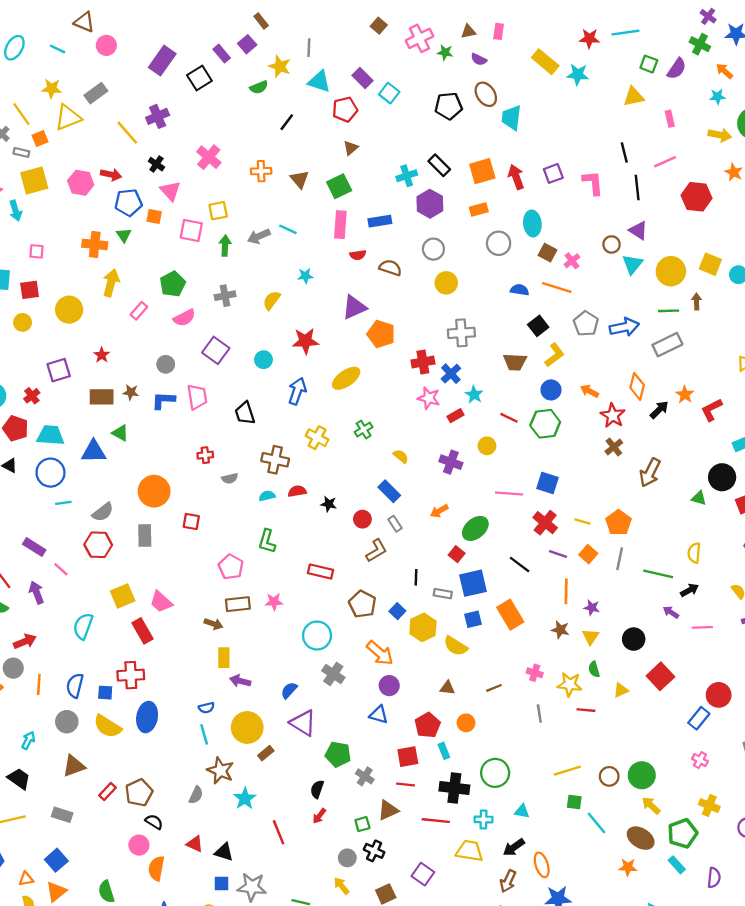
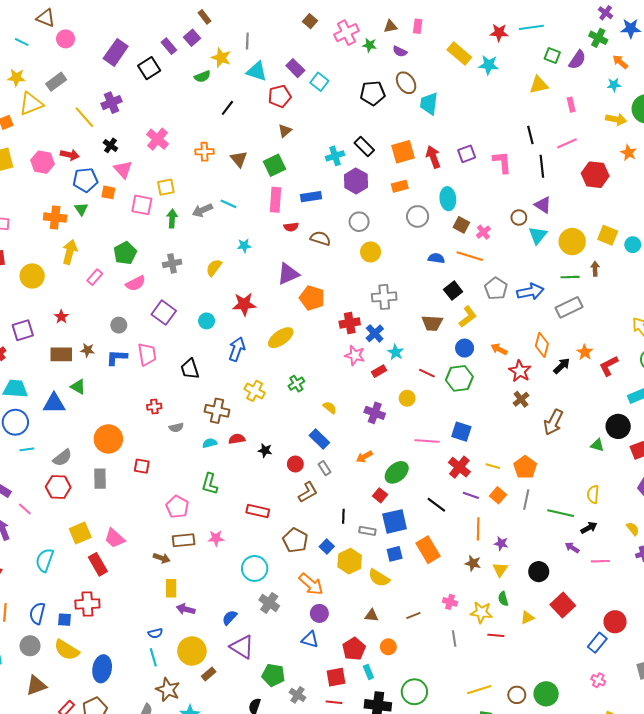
blue ellipse: (147, 717) -> (102, 669), moved

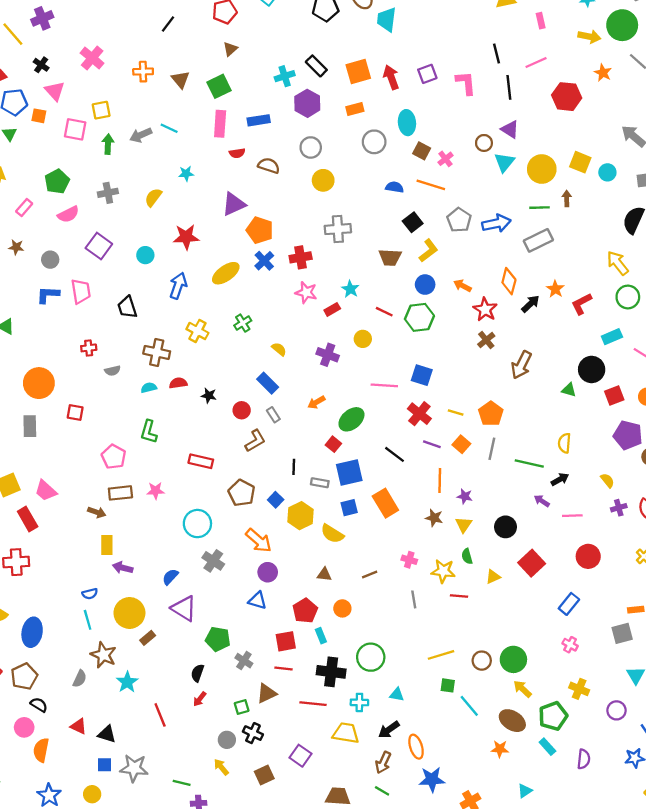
blue cross: (375, 333) -> (264, 261), moved
brown star: (87, 350) -> (16, 247), moved
red circle: (615, 622) -> (588, 556), moved

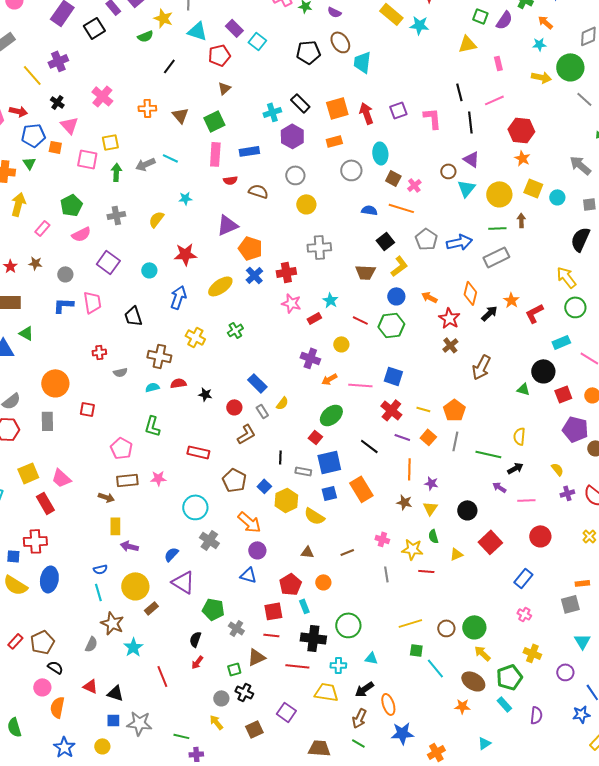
orange star: (603, 73) -> (522, 158), moved
yellow semicircle: (279, 349) -> (282, 403), moved, turned 88
orange arrow: (316, 402) -> (329, 379), moved
blue ellipse: (32, 632) -> (49, 579), moved

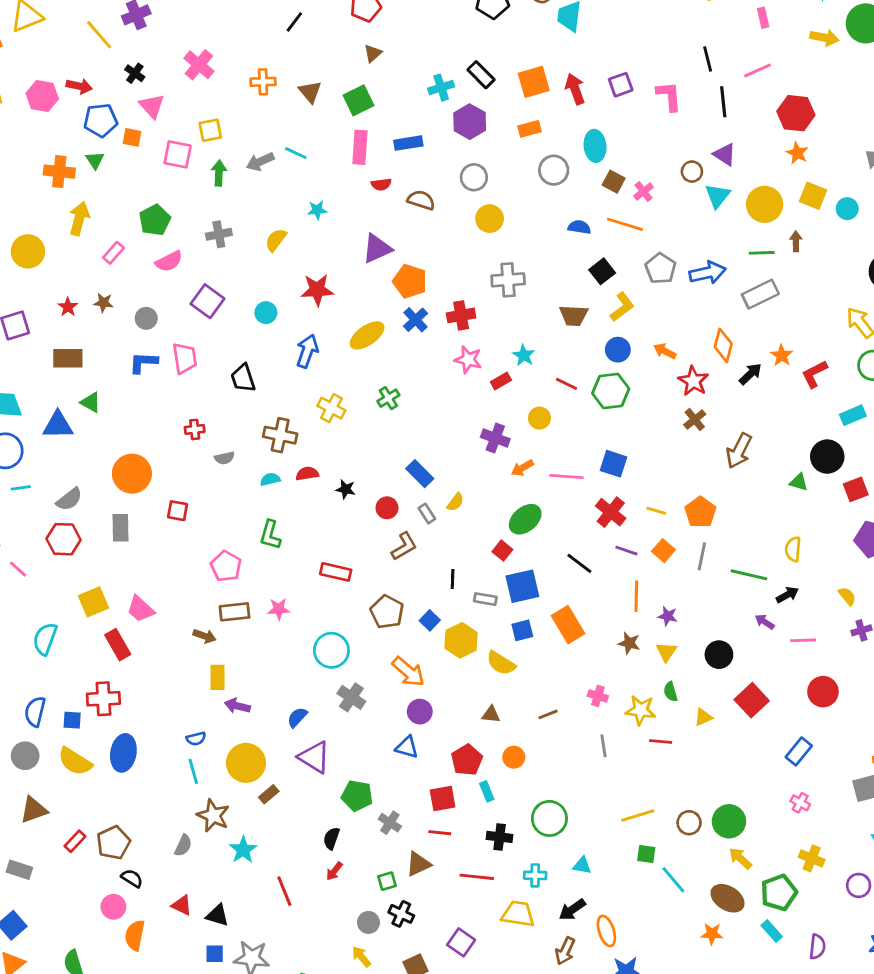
black cross: (313, 638) -> (500, 837), size x0.7

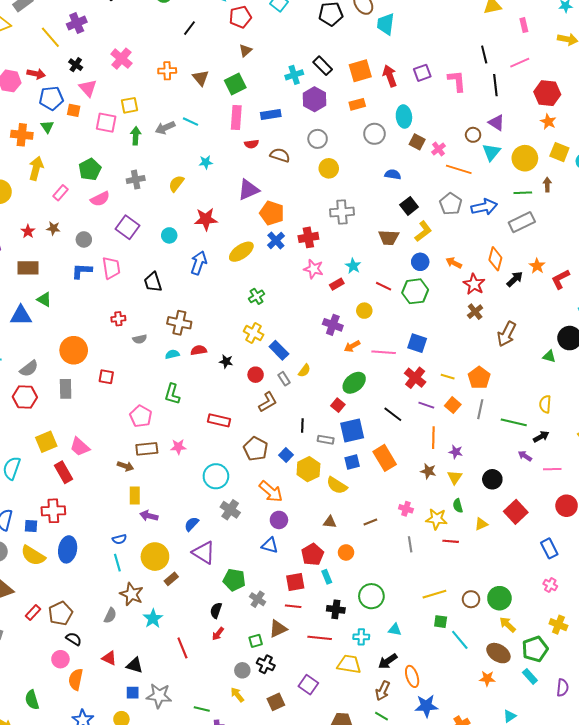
orange line: (625, 224) -> (459, 169), moved
yellow cross: (331, 408) -> (254, 333), moved
blue rectangle: (799, 751) -> (549, 548), turned -66

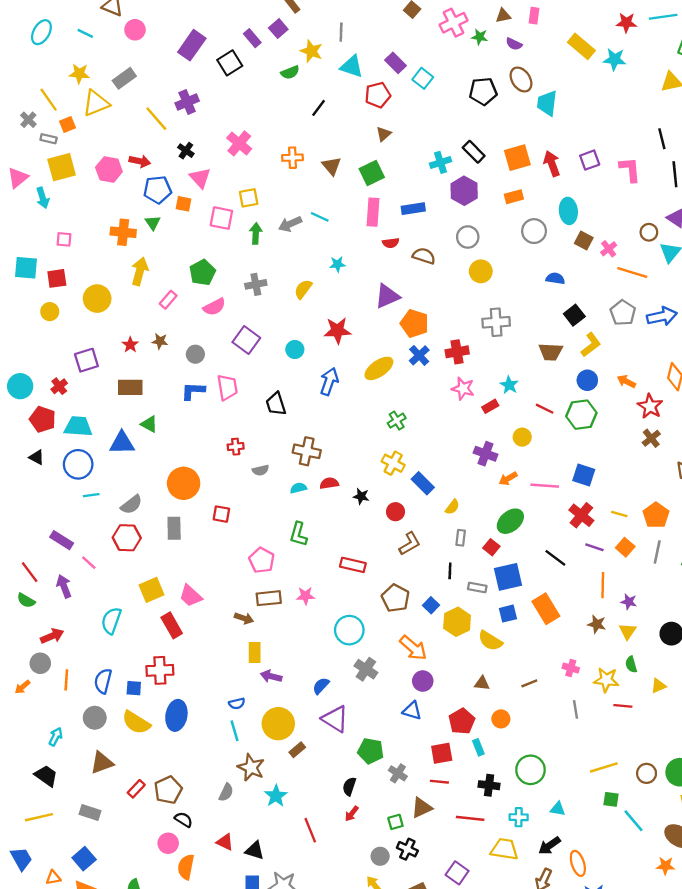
gray rectangle: (284, 379) -> (461, 538), moved, turned 40

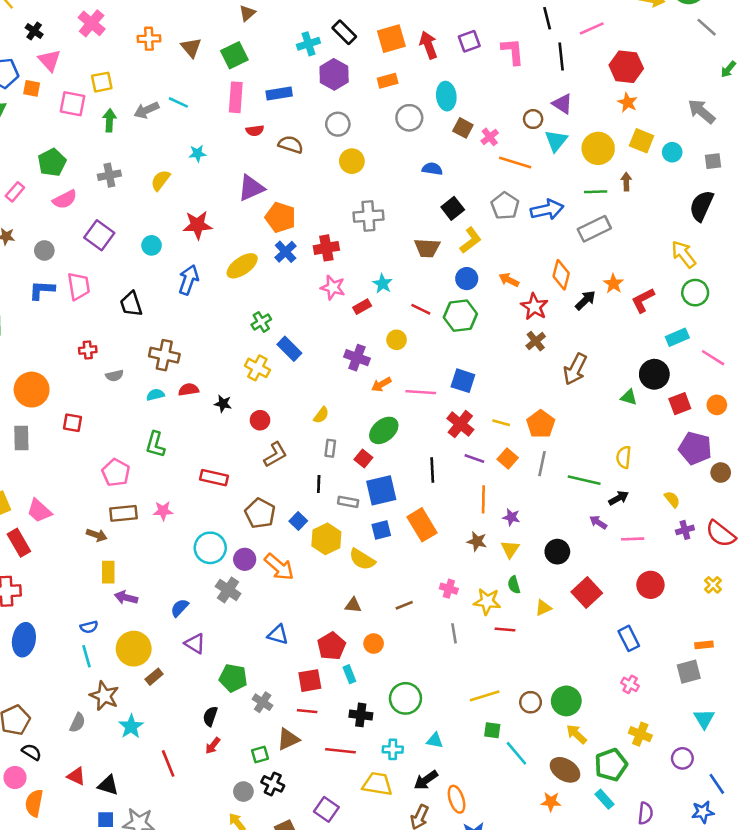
blue rectangle: (423, 483) -> (289, 349), moved
black line: (555, 558) -> (432, 470), turned 50
purple circle: (423, 681) -> (245, 559), moved
purple triangle: (335, 719) -> (195, 644), size x0.7

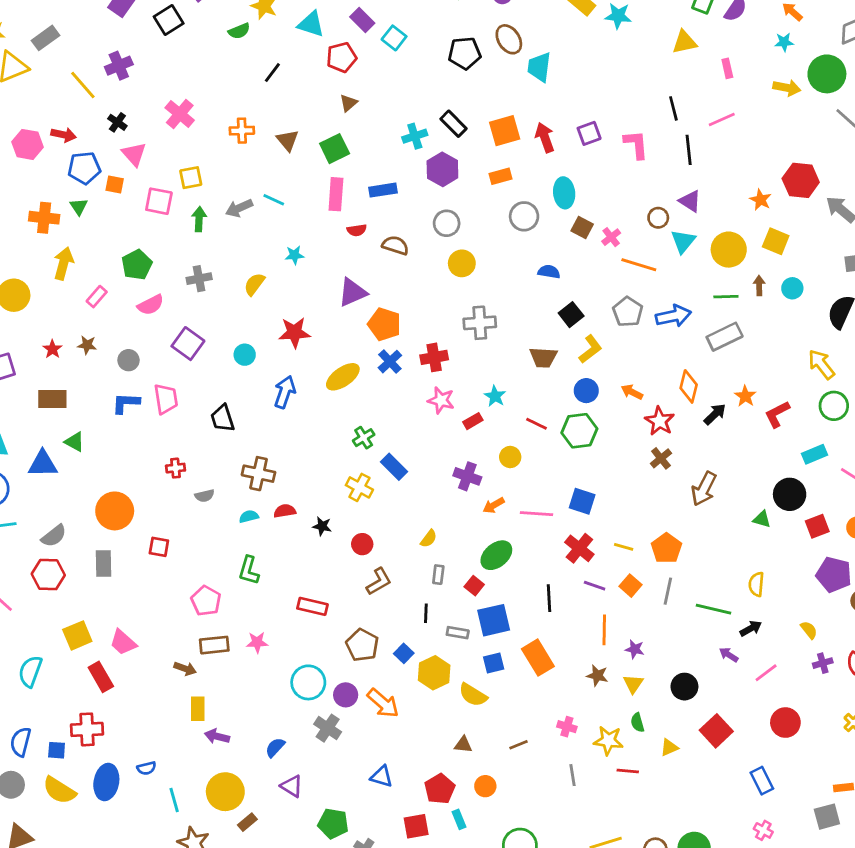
red hexagon: (626, 67) -> (801, 180), moved
cyan circle: (672, 152) -> (792, 288), moved
pink line: (633, 539) -> (766, 673), turned -35
blue semicircle: (89, 627) -> (146, 768), moved

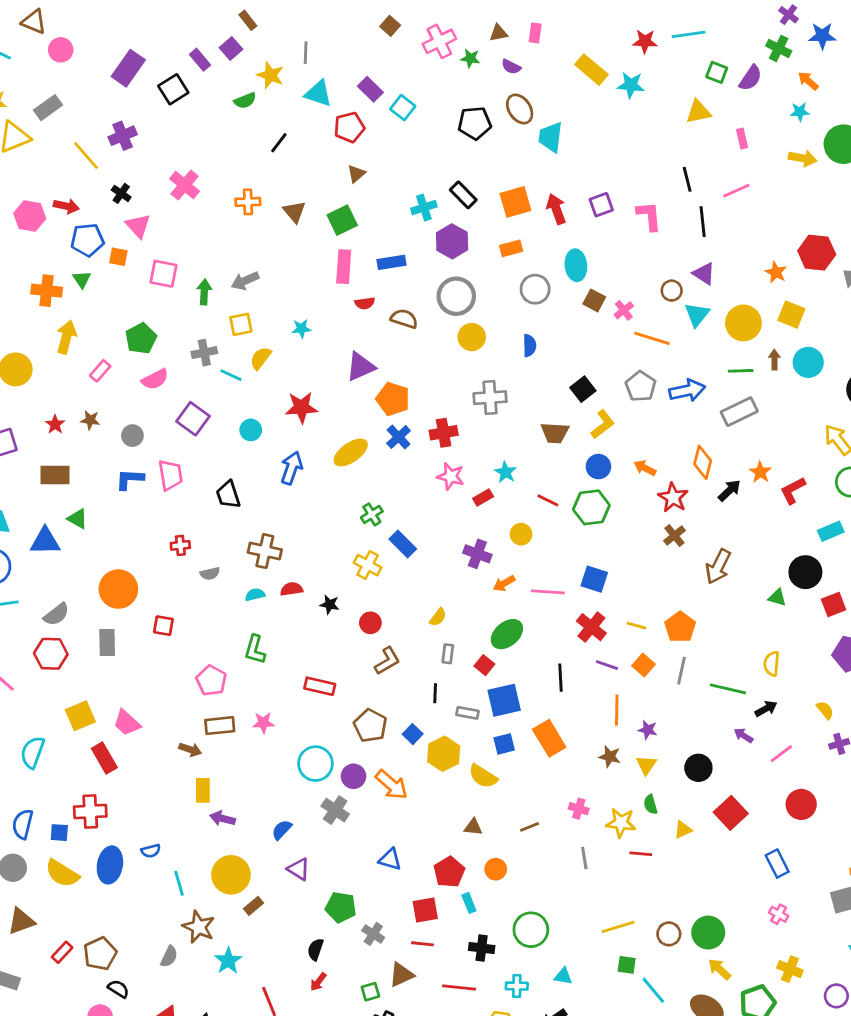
yellow square: (191, 178) -> (241, 324), moved
cyan line: (274, 200) -> (231, 375), moved
gray circle: (447, 223) -> (456, 296), size x1.4
blue semicircle: (549, 272) -> (529, 345), moved, turned 80
cyan circle: (792, 288) -> (808, 362), size x1.4

